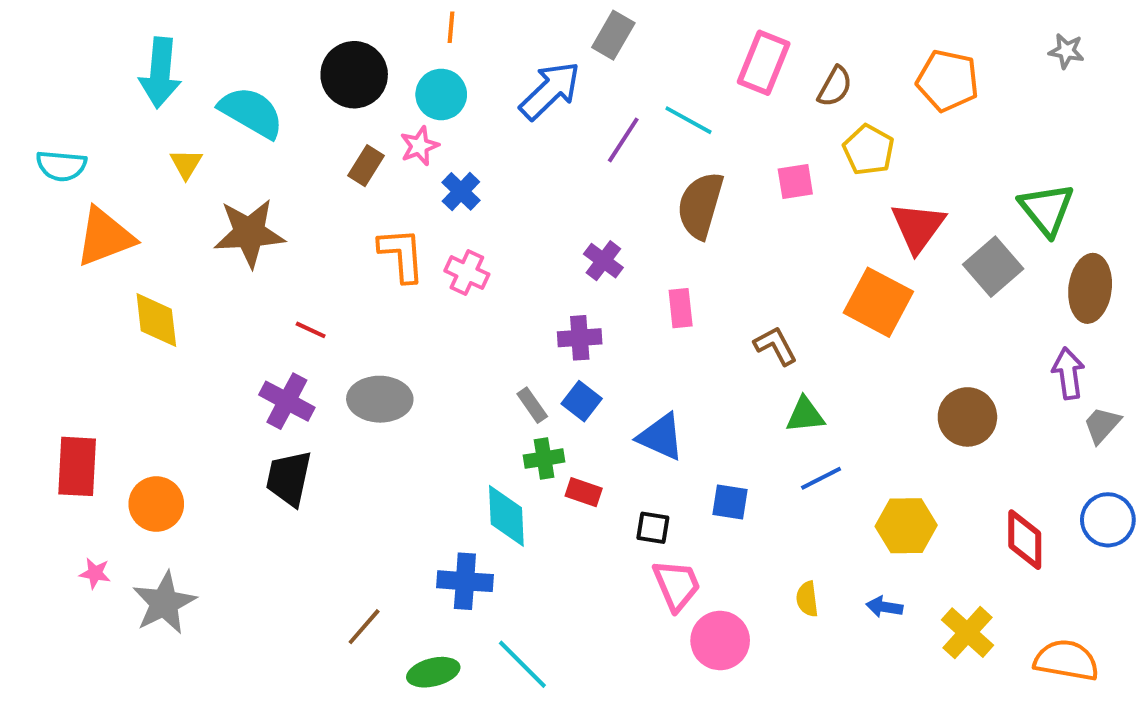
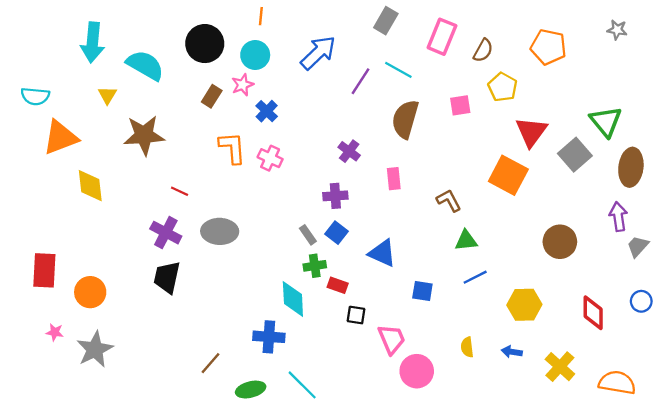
gray rectangle: (613, 35) -> (386, 21), moved
blue circle: (1108, 520) -> (641, 301), size x0.7
black square: (653, 528) -> (356, 315), moved

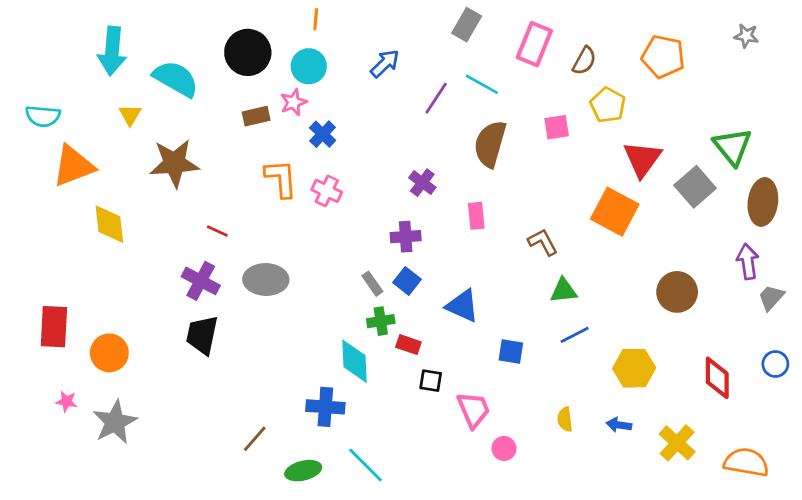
blue arrow: (318, 53) -> (385, 63), size x0.7
brown rectangle: (212, 96) -> (256, 116), turned 45
pink circle: (417, 371) -> (504, 448), size x0.6

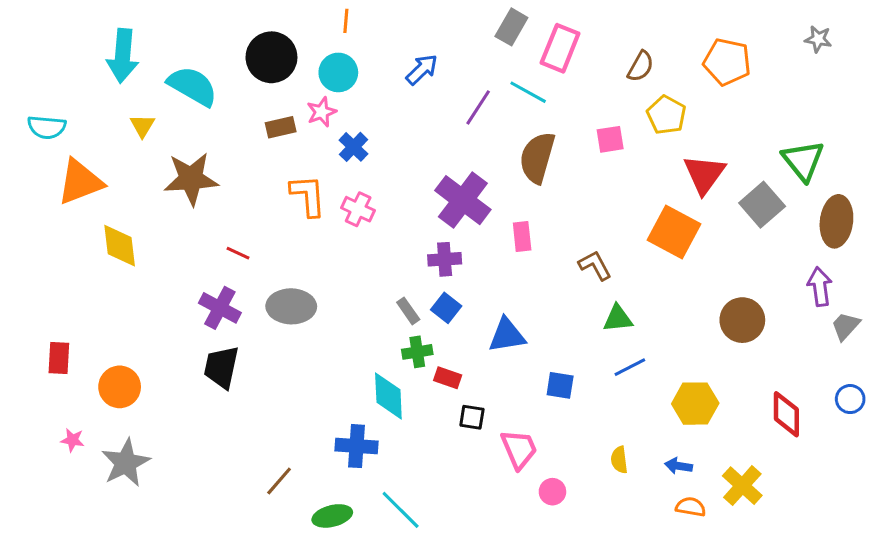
pink rectangle: (534, 44) -> (560, 48), moved
purple cross: (422, 183) -> (463, 200), size x1.8
blue triangle: (462, 306) -> (507, 335), turned -33
red rectangle: (54, 327) -> (59, 358), size x0.7
orange semicircle: (746, 462) -> (691, 507), moved, size x0.6

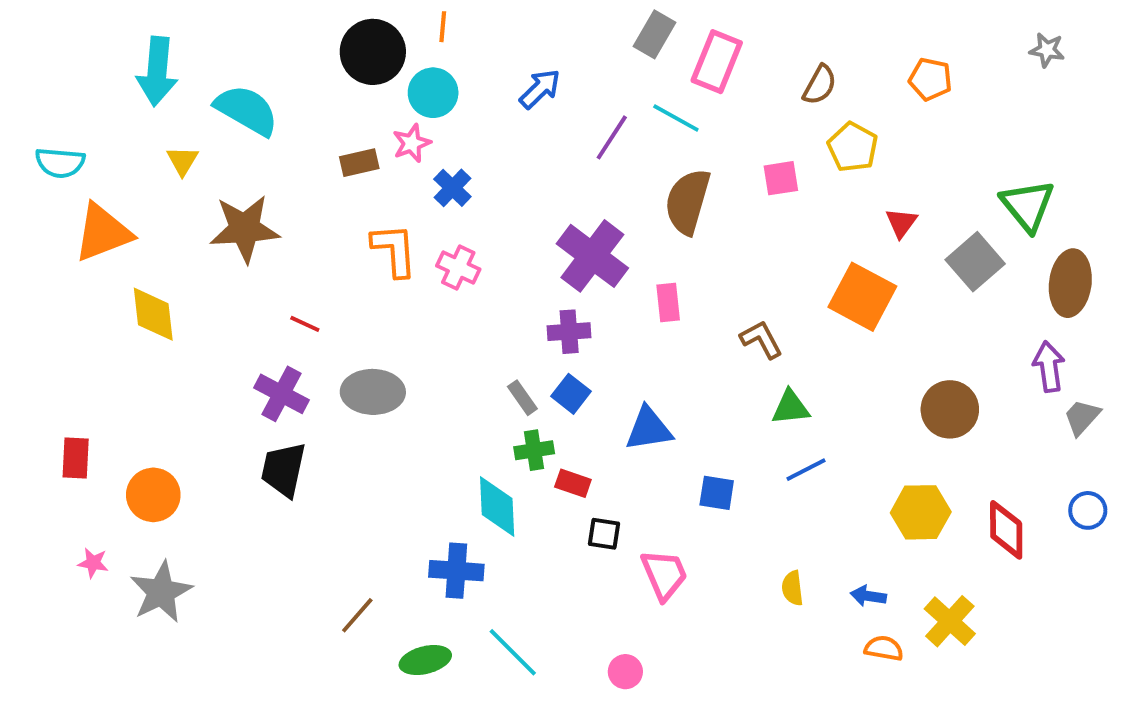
black circle: (271, 57) -> (373, 52), moved
orange pentagon: (727, 62) -> (930, 79), size x0.7
red triangle: (704, 174) -> (901, 223), size x0.6
yellow hexagon: (695, 404) -> (921, 512), moved
pink circle: (552, 492) -> (625, 672), moved

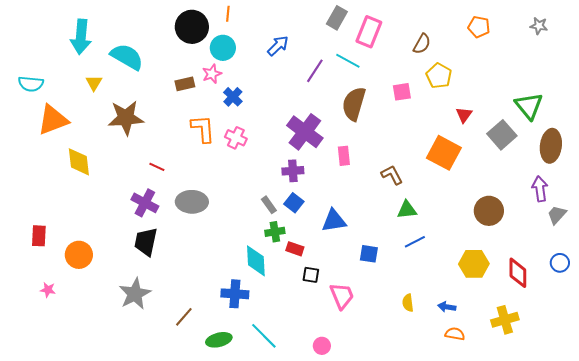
orange pentagon: (930, 79) -> (479, 27), moved
gray star: (161, 592) -> (135, 294), moved
yellow cross: (950, 621) -> (505, 320), moved, turned 32

